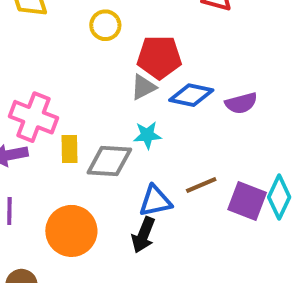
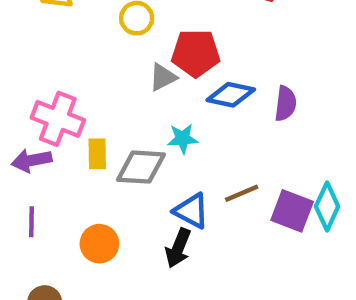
gray triangle: (143, 87) -> (163, 77), moved
purple semicircle: (241, 103) -> (285, 104), turned -68
blue triangle: (155, 201) -> (191, 211), turned 40
orange circle: (71, 231) -> (99, 244), size x0.7

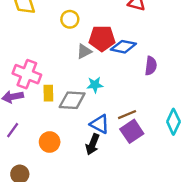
blue diamond: (231, 95) -> (123, 47), moved
purple square: (292, 211) -> (132, 131), moved, turned 35
purple line: (32, 222) -> (13, 130), turned 35

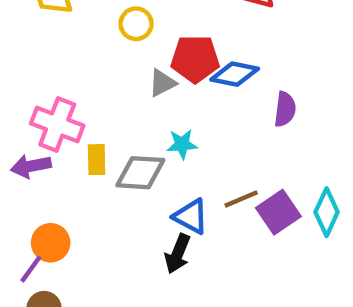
purple line: (13, 130) -> (31, 269), moved
purple square: (132, 131) -> (278, 212), moved
orange circle: (50, 142) -> (51, 243), moved

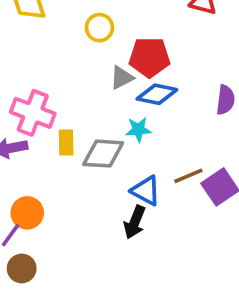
blue diamond: (235, 74) -> (157, 94), moved

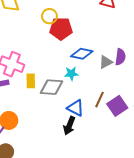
red pentagon: (149, 57) -> (61, 29), moved
gray triangle: (122, 78) -> (106, 62), moved
brown line: (188, 176) -> (100, 100), turned -42

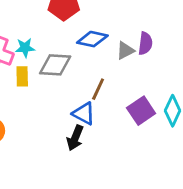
cyan star: (71, 74) -> (25, 48), moved
gray diamond: (52, 87) -> (55, 65), moved
brown line: (100, 100) -> (98, 89), moved

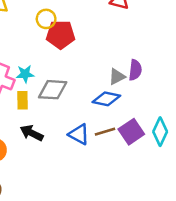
blue diamond: (92, 39) -> (106, 99), moved
brown line: (98, 89) -> (105, 132), moved, turned 48
black arrow: (75, 138) -> (32, 133), moved, turned 95

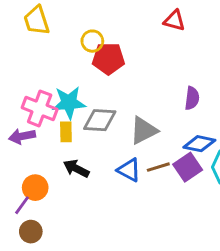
cyan star: (25, 74) -> (69, 103), size x1.6
gray triangle: (117, 77) -> (144, 130), moved, size x1.5
blue diamond: (106, 99) -> (199, 144), moved

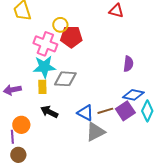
pink cross: (40, 108) -> (45, 44), moved
gray triangle: (144, 130) -> (95, 132), moved
purple line: (22, 205) -> (12, 137), turned -40

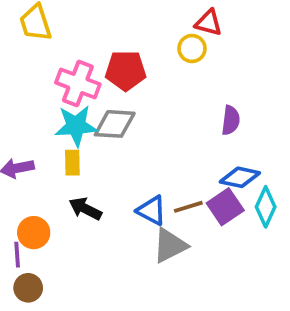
yellow circle: (60, 25) -> (192, 48), moved
gray diamond: (65, 79) -> (115, 124), moved

